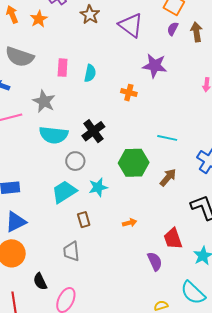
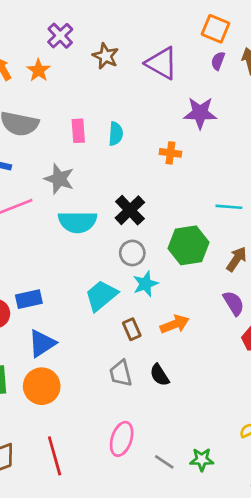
gray circle: (75, 161) -> (132, 253), moved
orange arrow: (130, 223) -> (175, 324), moved, size x1.5
purple semicircle: (155, 261) -> (234, 303), moved
black semicircle: (40, 281) -> (160, 375), moved

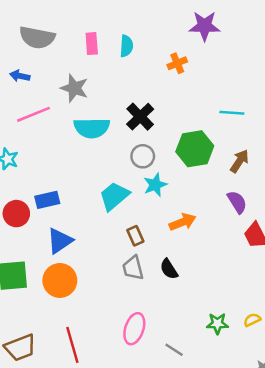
orange cross: (170, 153) -> (177, 63), turned -30
brown rectangle: (132, 329) -> (135, 236), moved
green star: (202, 460) -> (217, 324), moved

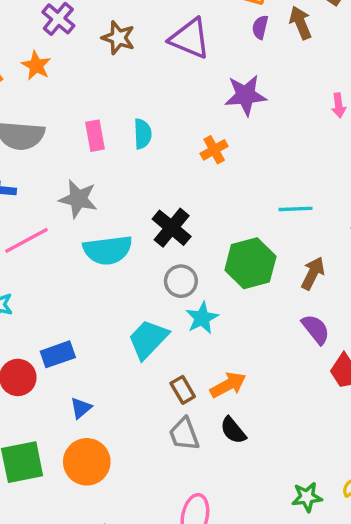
orange arrow: (183, 222) -> (228, 385), moved
blue triangle: (60, 241) -> (81, 408), size x0.6

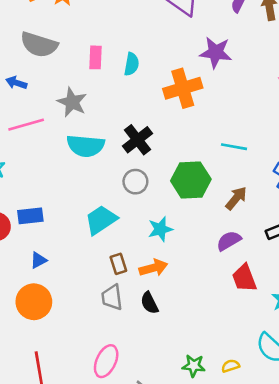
orange cross: (214, 150) -> (183, 88), size x1.8
cyan star: (202, 318) -> (160, 229), moved
purple semicircle: (316, 329) -> (229, 241), turned -95

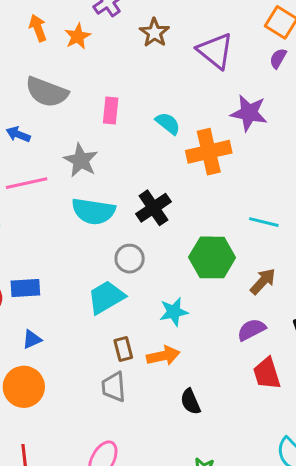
cyan semicircle: (132, 64) -> (168, 123), moved, turned -65
gray circle: (135, 182) -> (130, 259), moved
black semicircle: (149, 303) -> (190, 402), moved

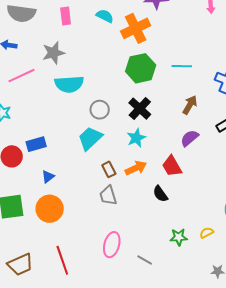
gray star: (81, 160) -> (53, 53), turned -30
black cross: (153, 208) -> (140, 109), moved
green hexagon: (212, 257) -> (141, 68), moved
red trapezoid: (267, 373) -> (172, 166), moved

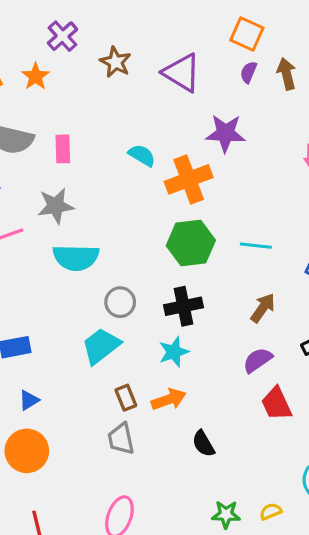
pink rectangle: (66, 16) -> (63, 149), moved
black cross: (140, 109) -> (184, 306), turned 30
red trapezoid: (172, 166) -> (276, 404), moved

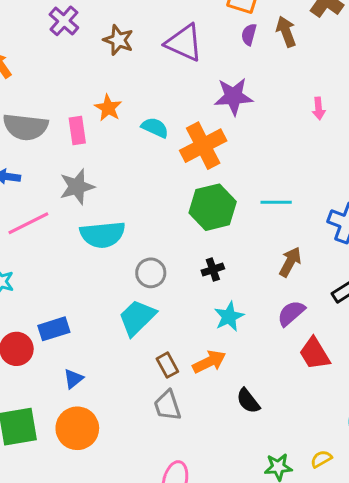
orange star: (36, 76) -> (108, 108), moved
black cross: (184, 306) -> (213, 270), size x0.6
cyan star: (174, 352) -> (229, 317), moved

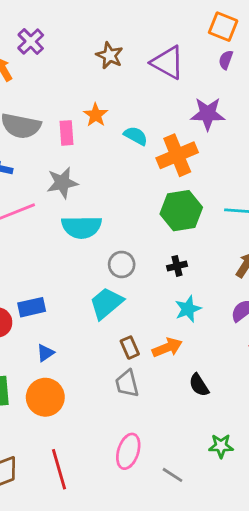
purple cross: (64, 21) -> (31, 41), moved

